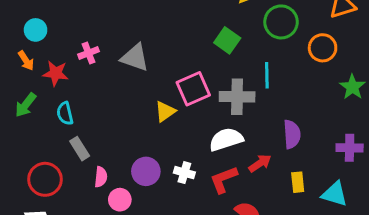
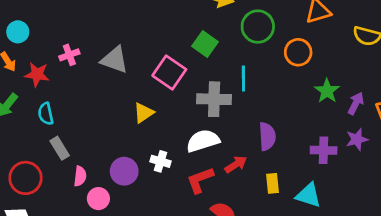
pink square: (193, 89) -> (169, 72), moved, turned -32
white cross: (184, 173) -> (161, 161), moved

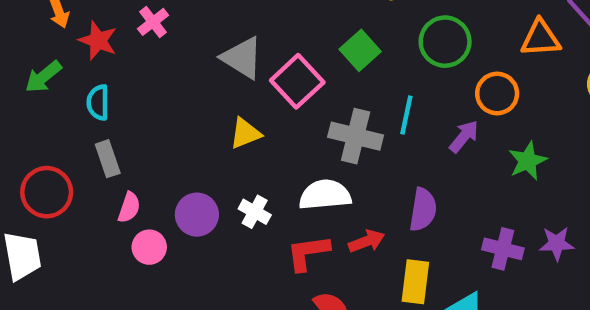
pink cross: (69, 55) -> (153, 22), turned -30
gray triangle: (115, 60) -> (242, 58), moved
purple arrow: (356, 103) -> (464, 136), moved
yellow rectangle: (272, 183) -> (415, 282), size x1.4

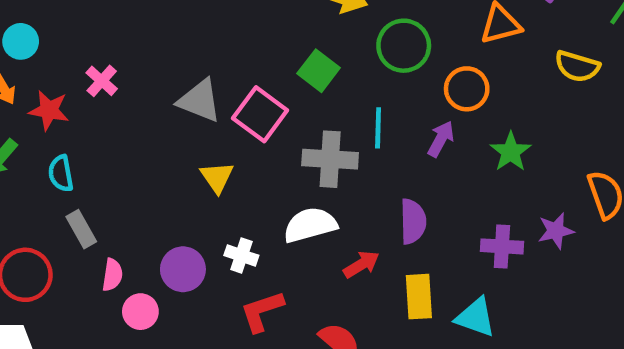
yellow triangle: (245, 133) -> (217, 177), turned -32
red L-shape: (308, 253) -> (262, 311), moved

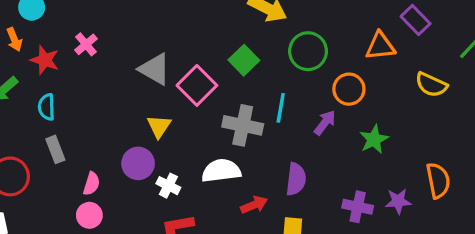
purple circle: (183, 269) -> (138, 163), moved
pink semicircle: (112, 275) -> (92, 184), moved

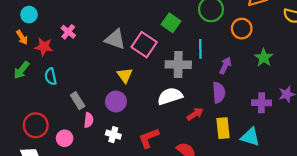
purple arrow: (325, 123) -> (225, 66), moved
gray rectangle: (55, 149) -> (78, 101), moved
white cross: (168, 186) -> (113, 135), moved
pink circle: (89, 215) -> (65, 138), moved

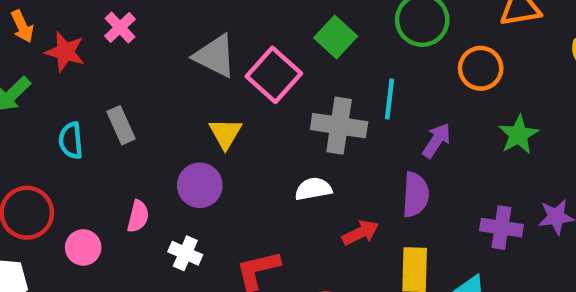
cyan semicircle: (51, 77) -> (71, 141), moved
white semicircle: (170, 96) -> (313, 189), size x0.7
gray rectangle: (78, 101) -> (121, 125), moved

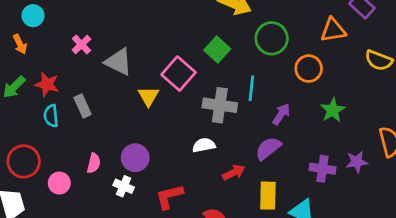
red star: (65, 52) -> (47, 84), moved
gray triangle: (215, 56) -> (119, 62), moved
yellow triangle: (225, 133) -> (148, 96), moved
purple circle: (200, 185) -> (135, 158), moved
purple semicircle: (415, 195) -> (268, 148), turned -132

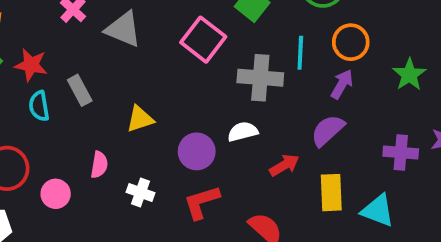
orange circle: (309, 69) -> (351, 42), moved
yellow triangle: (148, 96) -> (140, 119), moved, turned 45
purple circle: (135, 158) -> (197, 151), moved

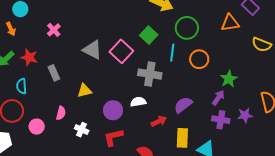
gray triangle: (123, 29) -> (92, 50), moved
cyan line: (300, 53) -> (172, 53), moved
purple arrow: (342, 84) -> (218, 98), moved
cyan semicircle: (39, 106) -> (22, 86), moved

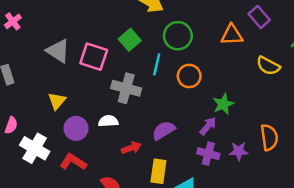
pink square: (121, 51) -> (94, 57), turned -30
yellow triangle: (84, 91) -> (57, 101), moved, turned -42
white cross: (82, 130) -> (35, 148), size x1.6
red L-shape: (113, 137) -> (73, 162), turned 40

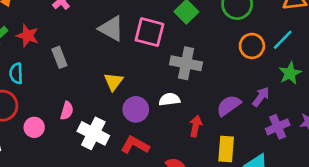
cyan line: (157, 64) -> (283, 40), moved, turned 35
purple arrow: (208, 126) -> (261, 97), moved
red arrow: (131, 148) -> (196, 126), turned -54
purple cross: (208, 154) -> (278, 127), turned -35

